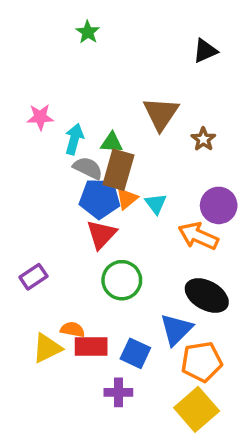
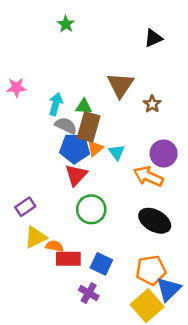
pink star: (40, 117) -> (16, 88), moved
blue triangle: (176, 329) -> (169, 289), moved
yellow triangle: (47, 348) -> (35, 237), moved
purple cross: (118, 392) -> (89, 293), turned 30

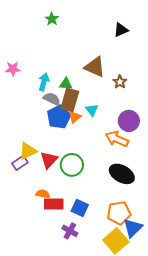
brown triangle: (120, 85) -> (95, 67), turned -40
blue pentagon: (75, 148) -> (59, 117), turned -30
cyan triangle: (117, 152) -> (92, 110), moved
red triangle: (76, 175) -> (49, 160), moved
yellow triangle: (35, 237) -> (28, 151), moved

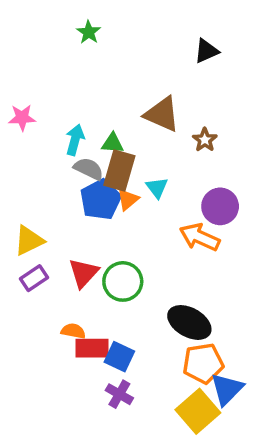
yellow triangle: (28, 151) -> (29, 241), moved
black ellipse: (122, 174) -> (189, 322), moved
blue square: (80, 208) -> (119, 357), moved

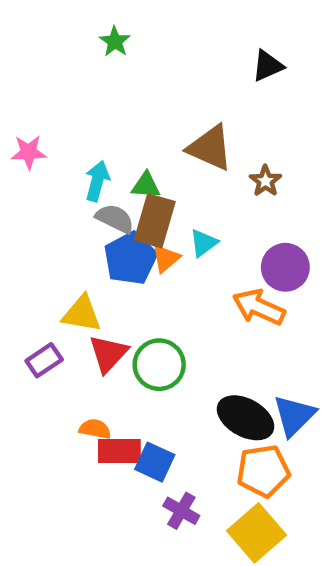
cyan triangle: (157, 188) -> (203, 243), turned 30
yellow triangle: (29, 241) -> (82, 314), moved, turned 36
blue triangle: (227, 389) -> (294, 416), moved
purple cross: (119, 394) -> (181, 511), moved

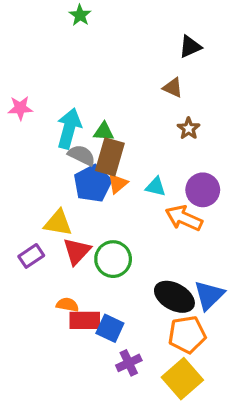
green star: (115, 42) -> (80, 15), moved
brown triangle: (210, 148) -> (173, 88), moved, size x0.6
cyan arrow: (97, 181) -> (69, 128), size x1.4
cyan triangle: (203, 243) -> (156, 187), moved, turned 50
purple cross: (181, 511) -> (129, 363), turned 35

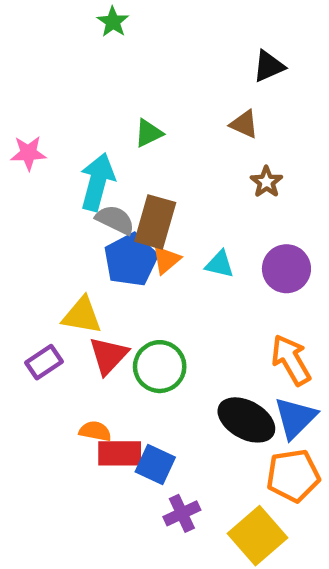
green triangle: (104, 132) -> (149, 133), moved, turned -30
orange arrow: (184, 218) -> (291, 360), moved, turned 36
orange pentagon: (187, 335) -> (293, 476), moved

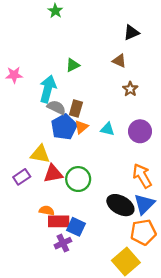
brown rectangle: (155, 222) -> (76, 109), size x0.7
red triangle: (108, 355) -> (53, 174), turned 36
purple cross: (182, 513) -> (63, 243), moved

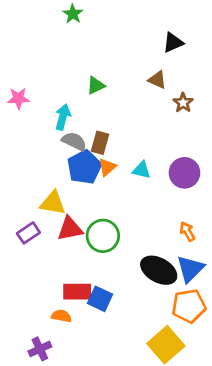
cyan arrow: (48, 89) -> (63, 117), size x0.7
brown star: (130, 89) -> (183, 103), moved
orange arrow: (142, 176) -> (187, 232), size x0.6
orange semicircle: (47, 211) -> (61, 316), moved
purple cross: (63, 243) -> (40, 349), moved

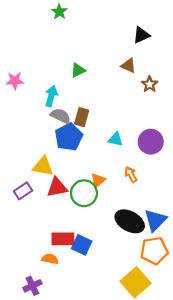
orange triangle: (107, 167) -> (98, 180), moved
orange arrow: (187, 232) -> (131, 174), moved

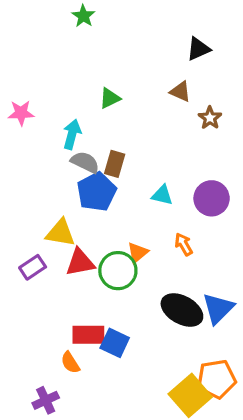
orange pentagon: (154, 251) -> (216, 379), moved
orange semicircle: (50, 259) -> (70, 363), turned -133

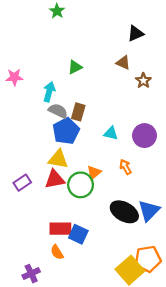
yellow triangle: (60, 233) -> (58, 159), moved
orange semicircle: (70, 363) -> (57, 252), moved

